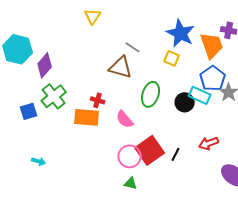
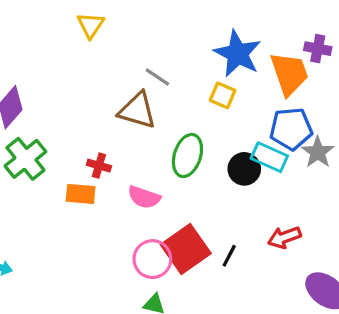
blue pentagon: (213, 78) -> (291, 129), turned 30
orange rectangle: (87, 117) -> (81, 194), size x0.7
pink semicircle: (125, 119) -> (144, 197), turned -30

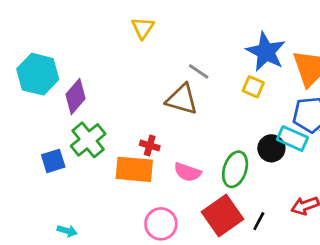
green ellipse: (187, 156) -> (235, 169), moved
orange rectangle: (81, 194) -> (134, 169), size x1.5
pink circle: (152, 259) -> (161, 224), moved

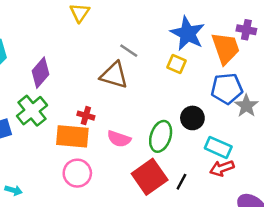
purple diamond: (76, 97) -> (41, 73), moved
cyan rectangle: (292, 139) -> (218, 147), moved
pink circle: (161, 224) -> (77, 173), moved

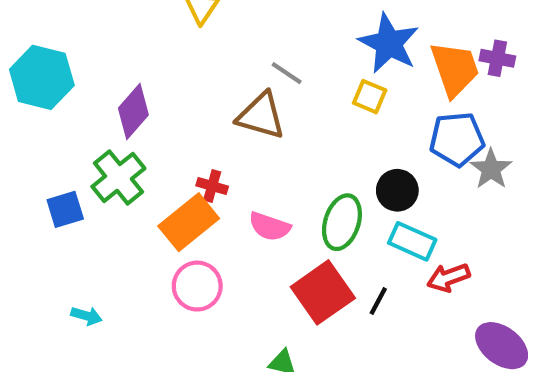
purple cross: (246, 30) -> (497, 58), moved
orange rectangle: (72, 136) -> (189, 222), turned -44
cyan rectangle: (218, 147) -> (412, 241), moved

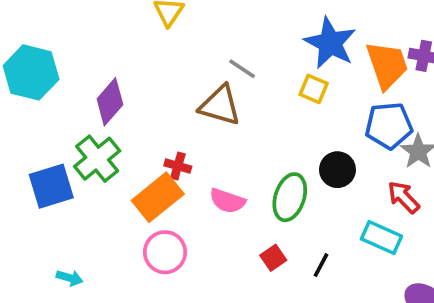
blue square: (65, 209) -> (51, 186), size x1.4
cyan rectangle: (412, 241) -> (381, 238), moved
red arrow: (448, 278) -> (404, 197), moved, turned 66
red square: (323, 292) -> (273, 258), size x0.5

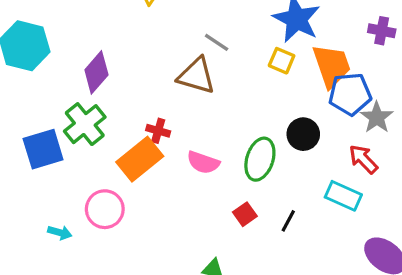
orange trapezoid: (387, 65) -> (332, 66), moved
pink circle: (165, 252) -> (105, 209), moved

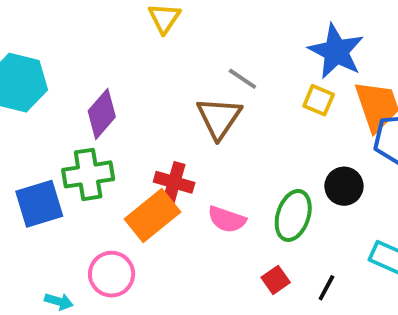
brown triangle: (197, 76) -> (219, 118), turned 48
green cross: (85, 124) -> (88, 174), turned 30
red cross: (158, 131) -> (174, 182), size x1.4

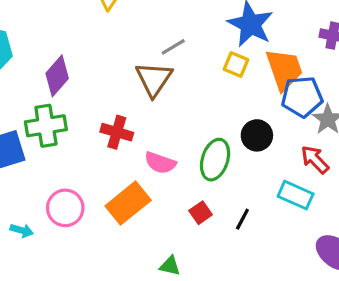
gray line: (242, 79) -> (173, 47), turned -65
orange rectangle: (153, 215) -> (128, 203), moved

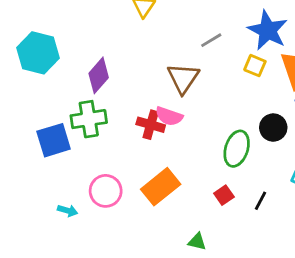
gray line: (173, 47) -> (211, 40), moved
pink semicircle: (160, 163) -> (169, 116), moved

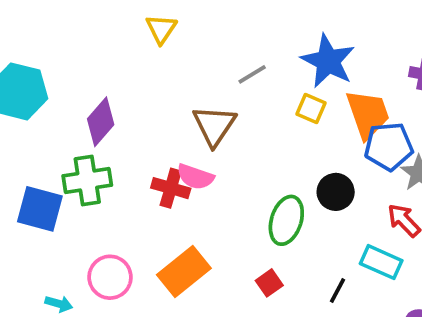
blue square: (54, 140) -> (40, 209), turned 32
black line: (261, 201) -> (338, 290), moved

